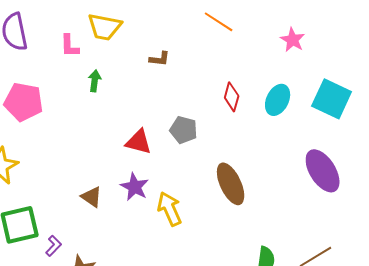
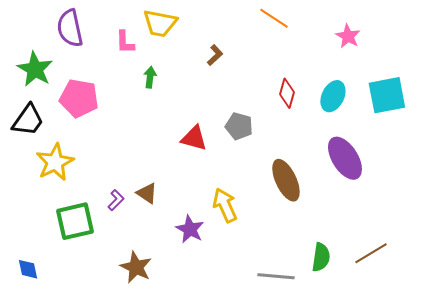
brown L-shape: (160, 59) -> (215, 55), turned -50
cyan square: (332, 99) -> (387, 95), turned -36
purple ellipse: (323, 171) -> (345, 158), moved
purple star: (135, 187) -> (190, 229), moved
purple L-shape: (54, 246) -> (116, 200), moved

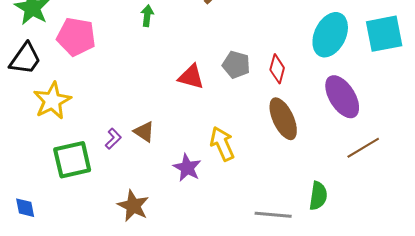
red diamond: (287, 93) -> (277, 69), moved
cyan ellipse: (333, 96) -> (330, 35), size x1.4
brown line: (371, 253) -> (363, 148), moved

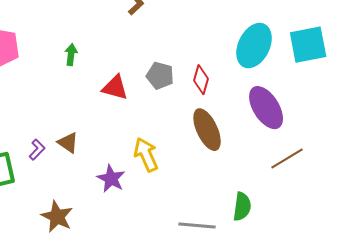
green arrow: (147, 16) -> (71, 55), moved

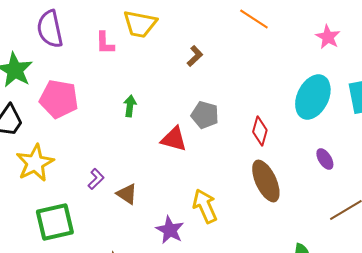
gray pentagon: (160, 76) -> (205, 115), moved
purple ellipse: (266, 108) -> (325, 159), size x0.5
purple L-shape: (37, 150) -> (96, 179), moved

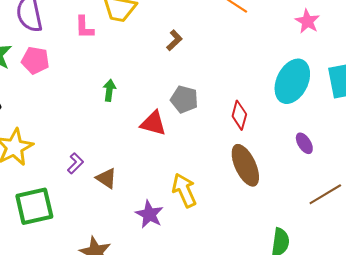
pink pentagon: (59, 99) -> (35, 60), moved, size x0.7

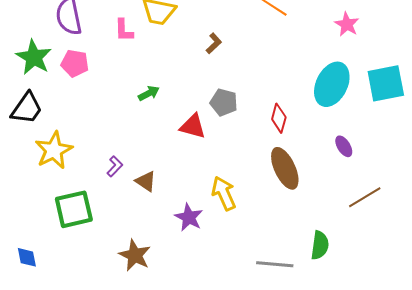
green arrow: (109, 90) -> (149, 93), turned 55

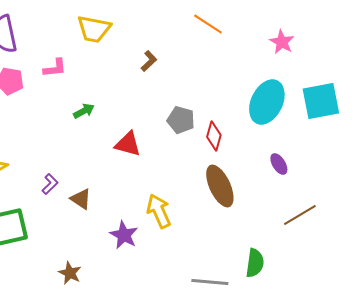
pink L-shape: (124, 30) -> (55, 68), moved, turned -95
gray pentagon: (224, 102) -> (181, 120), moved
brown star: (135, 255) -> (70, 273), size x0.7

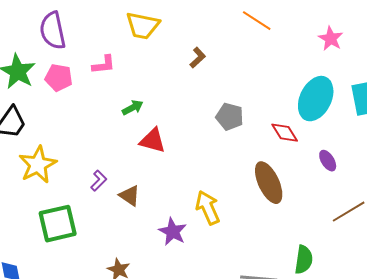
red diamond: (214, 136) -> (285, 133), moved, turned -48
red triangle: (128, 144) -> (153, 141), moved

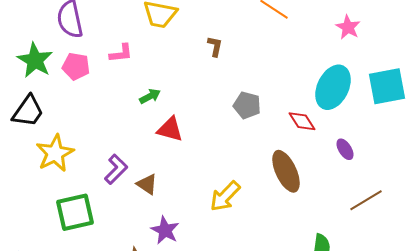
brown L-shape: (198, 58) -> (215, 46), turned -35
purple L-shape: (99, 181) -> (116, 169), size x1.4
yellow arrow: (208, 208) -> (225, 196), turned -112
purple star: (173, 232) -> (165, 230), moved

